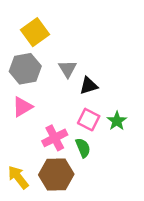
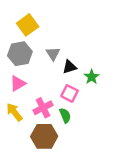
green star: (117, 121) -> (92, 77), moved
yellow arrow: (18, 177) -> (14, 112), moved

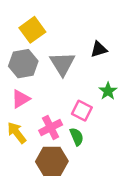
gray triangle: (53, 54) -> (62, 64), size x1.5
black triangle: (70, 67) -> (99, 49), moved

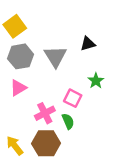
yellow square: (32, 30) -> (15, 26), moved
yellow arrow: (17, 133) -> (15, 146), moved

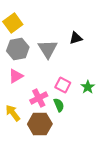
green star: (96, 81) -> (88, 87), moved
yellow arrow: (15, 146) -> (13, 113), moved

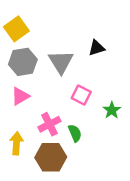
pink square: (63, 85) -> (81, 95), moved
yellow arrow: (13, 113) -> (16, 143), turned 42

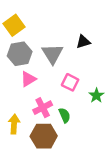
pink triangle: (20, 96) -> (28, 79), moved

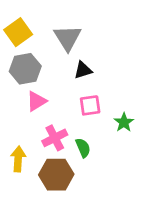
black triangle: (83, 42) -> (83, 70), moved
gray triangle: (52, 54) -> (67, 38), moved
pink square: (70, 82) -> (90, 105), turned -35

